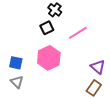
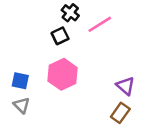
pink line: (78, 33) -> (100, 24), moved

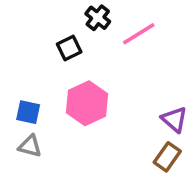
black square: (60, 36) -> (69, 48), moved
gray triangle: (22, 105) -> (30, 146), turned -30

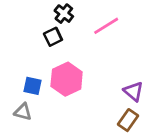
black cross: (98, 18) -> (64, 14), moved
blue square: (28, 112) -> (32, 86), moved

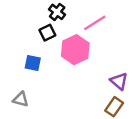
pink hexagon: (67, 79) -> (75, 50), moved
blue square: (32, 86) -> (33, 63), moved

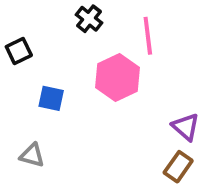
pink line: (95, 23) -> (148, 36), turned -65
black square: (47, 33) -> (19, 51), moved

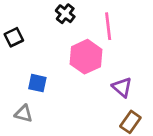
blue square: (51, 98) -> (37, 83), moved
purple triangle: (186, 127) -> (122, 87), moved

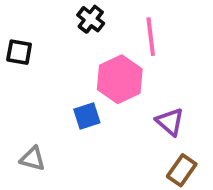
black square: (14, 37) -> (19, 52), turned 36
blue square: (37, 83) -> (87, 116), moved, turned -30

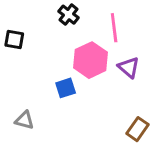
purple triangle: (170, 122) -> (129, 67), moved

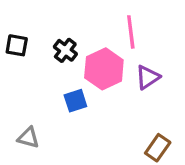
black cross: (69, 15) -> (65, 50), moved
purple triangle: (129, 67) -> (148, 77), turned 45

